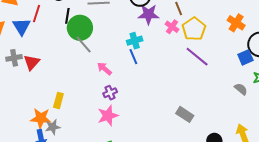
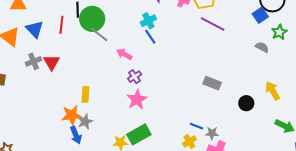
red line: (36, 14) -> (61, 25), moved

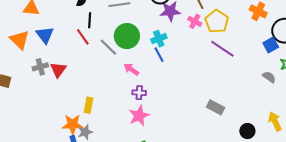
green circle: (92, 19) -> (127, 36), moved
red line: (61, 25) -> (83, 37), moved, turned -48
purple cross: (135, 77) -> (139, 93), turned 32

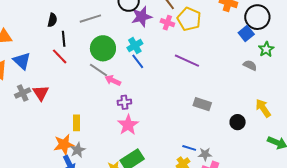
gray line: (108, 47) -> (98, 70), moved
purple line: (222, 49) -> (187, 61), moved

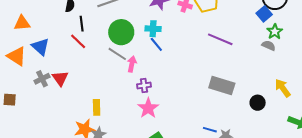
cyan cross: (135, 46) -> (153, 29), turned 35
green star: (266, 49) -> (275, 32), moved
purple line: (187, 61) -> (220, 39), moved
pink arrow: (113, 80) -> (132, 64), turned 77
gray rectangle: (202, 104) -> (222, 86), size x1.4

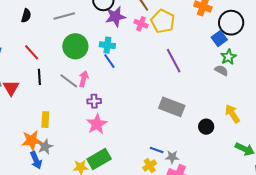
black line: (82, 24) -> (39, 77), moved
purple line: (220, 39) -> (174, 61), turned 35
gray line: (117, 54) -> (69, 81), moved

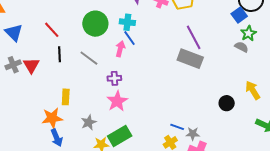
pink arrow: (84, 79) -> (120, 49), moved
gray rectangle: (172, 107) -> (190, 59), moved
gray star: (45, 147) -> (89, 122), moved

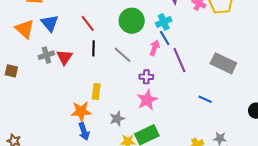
cyan cross: (127, 22) -> (164, 22), turned -35
purple line: (194, 37) -> (179, 60), moved
blue line: (177, 127) -> (205, 99), moved

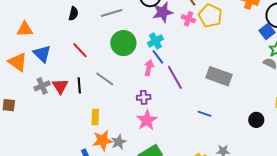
black line: (94, 48) -> (79, 85), moved
gray line: (122, 55) -> (105, 79), moved
orange star: (81, 111) -> (103, 140), moved

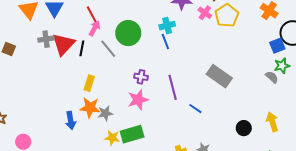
green circle: (123, 43) -> (128, 33), moved
pink arrow: (149, 68) -> (95, 28), moved
purple line: (175, 77) -> (173, 87), moved
red triangle: (60, 86) -> (63, 44), size x1.4

